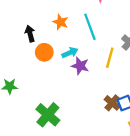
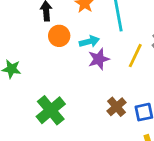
purple star: (80, 66) -> (99, 59), turned 30
brown cross: (112, 103) -> (117, 107), moved

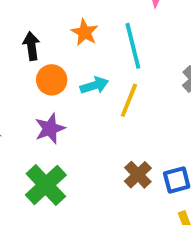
yellow line: (135, 56) -> (129, 100), moved
purple star: (99, 59) -> (50, 129), moved

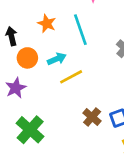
yellow line: (129, 100) -> (71, 77), moved, turned 45
purple star: (50, 129) -> (16, 88), moved

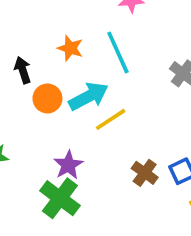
cyan arrow: (57, 59) -> (88, 96), size x1.5
purple star: (16, 88) -> (68, 165), moved

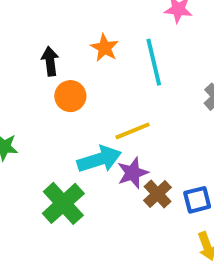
cyan arrow: (88, 96) -> (99, 159), moved
purple star: (68, 165) -> (133, 173), moved

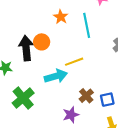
black arrow: (50, 61) -> (26, 48), moved, size x1.6
purple star: (133, 173) -> (71, 115), moved
green cross: (63, 203) -> (23, 98), moved

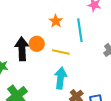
yellow line: (74, 62) -> (61, 52), moved, turned 30
cyan arrow: (56, 76) -> (61, 78), moved, turned -70

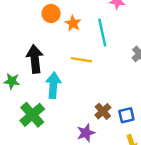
orange circle: (37, 44) -> (51, 14), moved
cyan arrow: (61, 78) -> (53, 85), moved

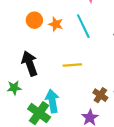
yellow line: (81, 60) -> (72, 65), moved
cyan arrow: (53, 85) -> (52, 101), moved

